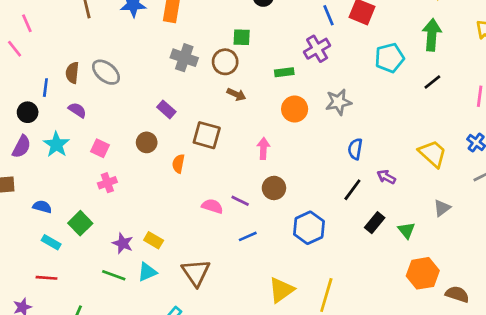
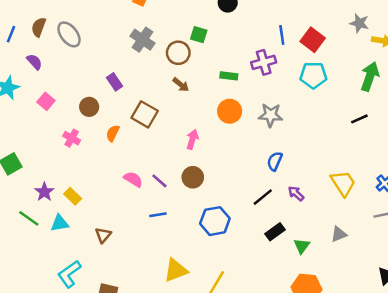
cyan pentagon: (389, 58) -> (313, 75), moved
pink cross: (107, 183) -> (72, 138), moved, turned 35
brown triangle: (196, 273) -> (103, 235), size x0.6

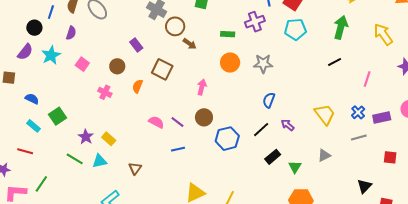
brown circle: (178, 53) -> (175, 26), moved
purple semicircle: (34, 62) -> (71, 33), turned 64
blue hexagon: (215, 221) -> (227, 139), moved

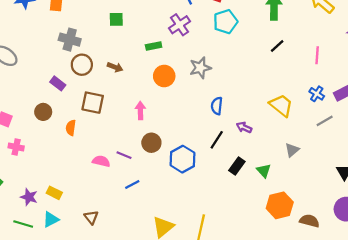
brown circle: (175, 26) -> (82, 65), moved
pink cross: (105, 92) -> (16, 147), moved

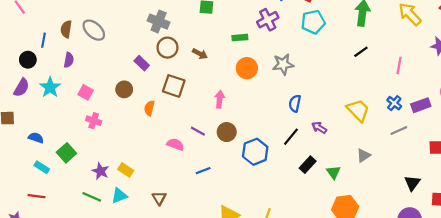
purple line: (124, 155) -> (198, 131), moved

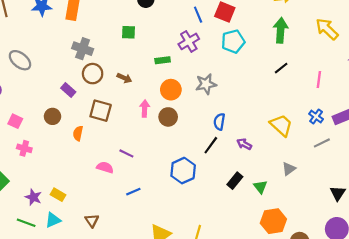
pink arrow: (220, 99) -> (145, 108), moved
brown circle: (227, 132) -> (168, 117), moved
black line: (291, 137) -> (211, 145), moved

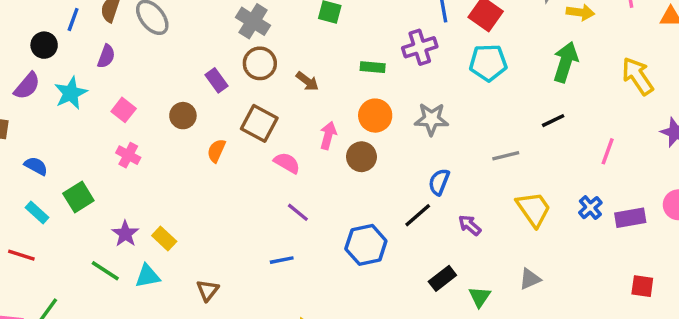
gray line: (322, 143) -> (506, 156), moved
purple line: (126, 153) -> (298, 212), moved
pink semicircle: (105, 167) -> (287, 163), moved

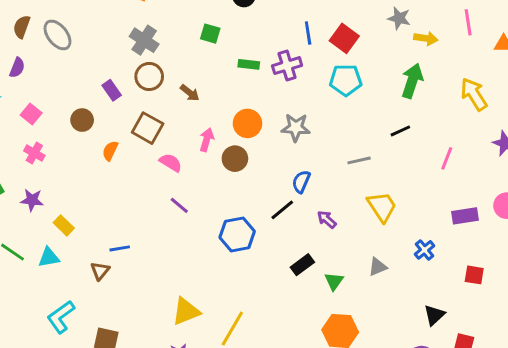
green rectangle: (373, 67) -> (249, 64), moved
blue cross: (590, 208) -> (425, 250), moved
purple star: (125, 234) -> (32, 200), moved, turned -30
blue line: (282, 260) -> (120, 248), moved

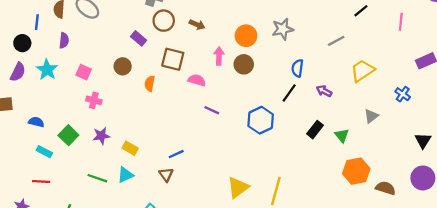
yellow trapezoid: (382, 207) -> (362, 71), turned -75

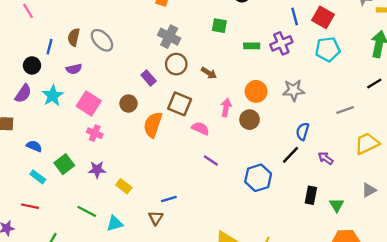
purple semicircle: (64, 40) -> (74, 69), turned 63
pink square: (84, 72) -> (89, 103), size x1.5
orange semicircle: (150, 84) -> (153, 125), size x1.6
black rectangle: (315, 130) -> (311, 195), turned -36
cyan triangle: (125, 175) -> (115, 223), moved

